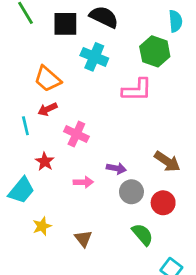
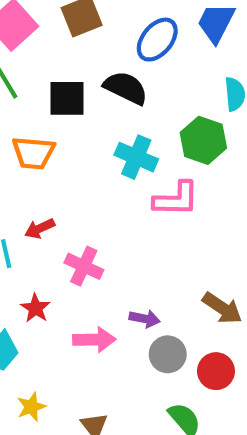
cyan cross: (94, 57) -> (136, 157), moved
orange trapezoid: (48, 79) -> (33, 153), moved, turned -36
pink arrow: (83, 182) -> (94, 340), size x1.4

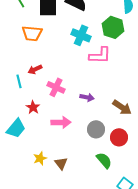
purple arrow: (145, 319) -> (87, 97), moved
yellow star: (31, 407) -> (40, 158), moved

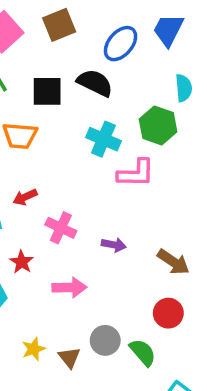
gray circle: (96, 129) -> (105, 340), moved

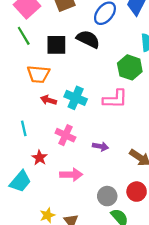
cyan cross: (103, 139) -> (76, 98), moved
red arrow: (25, 197) -> (49, 100), moved, turned 42
gray circle: (105, 340) -> (107, 196), moved

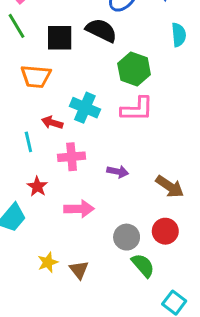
green hexagon: (130, 67) -> (134, 69), moved
red arrow: (49, 100) -> (52, 123), moved
cyan line: (24, 128) -> (28, 142), moved
pink cross: (65, 135) -> (72, 157), turned -30

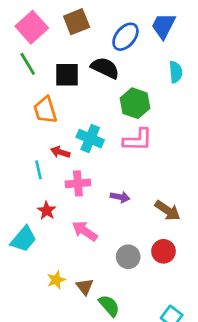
orange trapezoid: (36, 76) -> (45, 110), turned 68
pink arrow: (79, 209) -> (85, 231), turned -145
green semicircle: (143, 265) -> (109, 306), moved

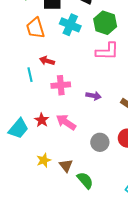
cyan cross: (90, 139) -> (70, 25), moved
red star: (47, 211) -> (42, 120), moved

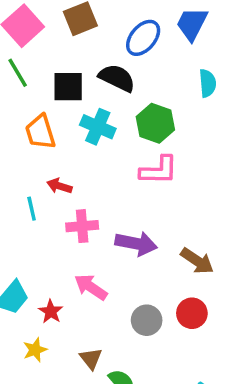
purple arrow: (94, 96) -> (136, 244), size x1.6
red star: (42, 120) -> (51, 311), moved
yellow star: (44, 160) -> (35, 350), moved

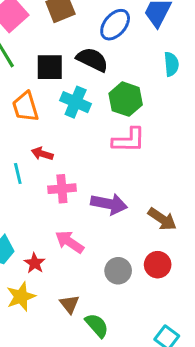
yellow star: (35, 350) -> (21, 297), size x1.4

